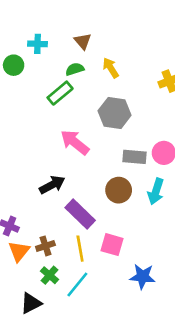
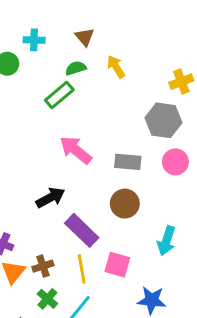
gray hexagon: (115, 113) -> (163, 120), moved
gray rectangle: (135, 157) -> (128, 162), moved
cyan arrow: (156, 191) -> (166, 241), moved

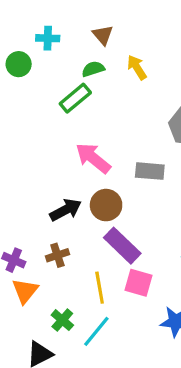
brown circle: (125, 204) -> (106, 205), moved
purple rectangle: (82, 230) -> (122, 246), moved
brown cross: (43, 266) -> (57, 255), moved

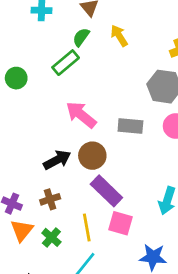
green circle: (19, 64) -> (16, 78), moved
green semicircle: (93, 69) -> (81, 37), turned -36
green cross: (62, 320) -> (51, 237), moved

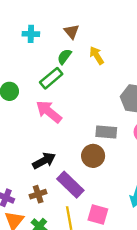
pink arrow: (81, 115) -> (49, 112), moved
brown circle: (92, 156) -> (93, 156), moved
purple rectangle: (106, 191) -> (70, 185), moved

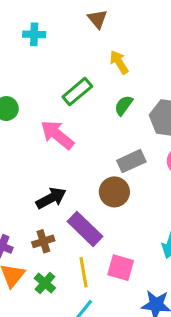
brown triangle: (72, 32) -> (97, 19), moved
green semicircle: (64, 57) -> (124, 105), moved
green rectangle: (51, 78) -> (77, 92), moved
gray rectangle: (106, 132) -> (131, 161), turned -30

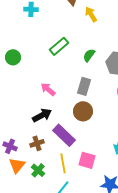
yellow arrow: (119, 62) -> (91, 14), moved
pink arrow: (57, 135) -> (48, 89), moved, size x0.7
gray rectangle: (131, 161) -> (84, 86), moved, turned -48

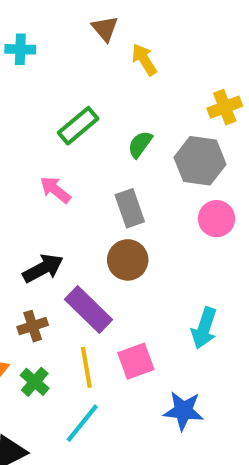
gray rectangle: (84, 86) -> (130, 208), turned -36
pink arrow: (48, 89) -> (55, 190), moved
pink square: (87, 160) -> (136, 361), turned -36

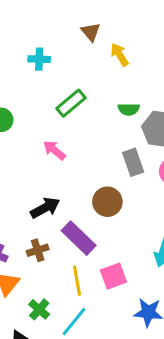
cyan cross: (20, 49) -> (39, 59), moved
green semicircle: (140, 144) -> (129, 109), moved, turned -125
gray rectangle: (130, 208) -> (133, 162), moved
green cross: (35, 382) -> (39, 309), moved

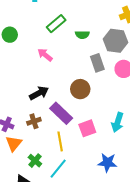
green semicircle: (129, 109) -> (82, 35), moved
pink square: (113, 276) -> (87, 128), moved

